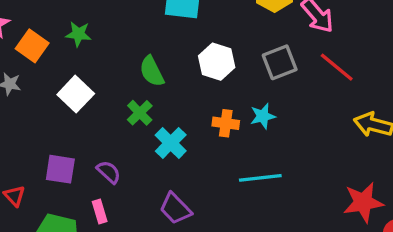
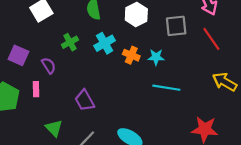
green cross: (140, 113) -> (70, 42), moved
cyan cross: (171, 143) -> (105, 43), moved
cyan line: (260, 178) -> (166, 88), moved

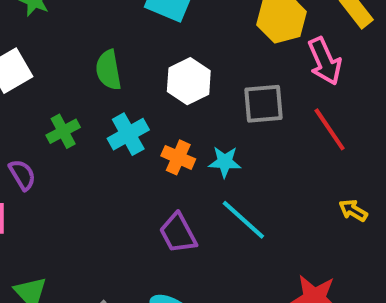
yellow arrow: (225, 82) -> (353, 210), size x0.6
cyan line: (166, 88) -> (243, 220), turned 32
purple trapezoid: (85, 100) -> (178, 233), moved

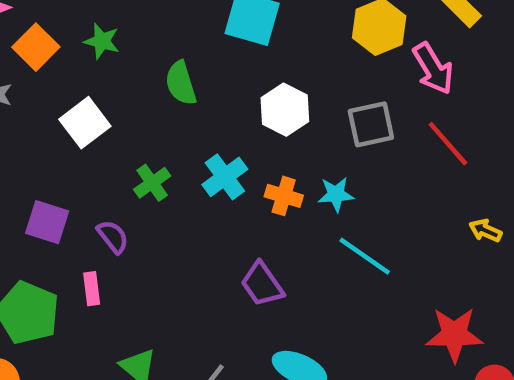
green semicircle: (108, 70) -> (181, 83), moved
purple trapezoid: (178, 233) -> (262, 284), moved

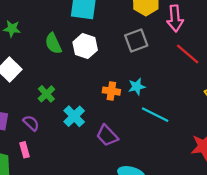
pink arrow: (433, 69) -> (175, 18), turned 35
white hexagon: (285, 110) -> (85, 46), moved
gray square: (371, 124) -> (136, 40), moved
cyan cross: (225, 177) -> (74, 116), moved

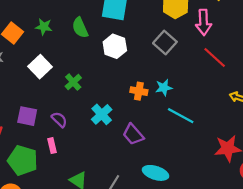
gray square: (136, 40) -> (165, 43), turned -30
green semicircle: (53, 43) -> (80, 28), moved
green cross: (46, 94) -> (73, 82), moved

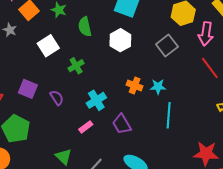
green semicircle: (80, 28) -> (85, 27), moved
cyan line: (181, 116) -> (169, 115), turned 55
pink rectangle: (52, 146) -> (86, 127), moved, turned 56

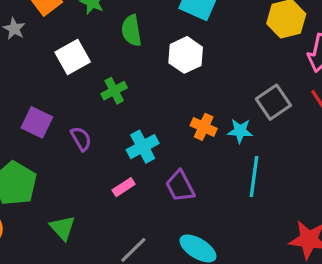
gray square: (167, 46) -> (273, 102), moved
green triangle: (64, 157) -> (63, 228), moved

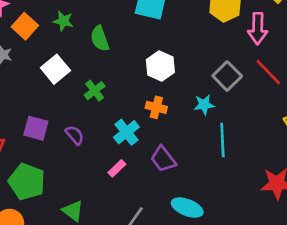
white hexagon: (186, 55) -> (160, 66), moved
orange cross: (204, 127) -> (156, 107), moved

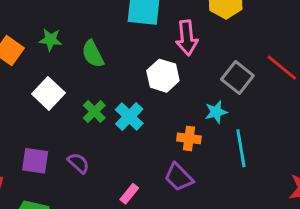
pink arrow: (258, 29) -> (187, 38), moved
orange cross: (156, 107) -> (189, 138), moved
cyan cross: (126, 132) -> (129, 117), moved

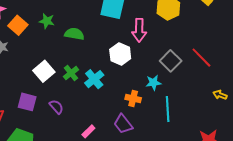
green semicircle: (93, 54) -> (74, 34), turned 120
white square: (48, 93) -> (44, 71), moved

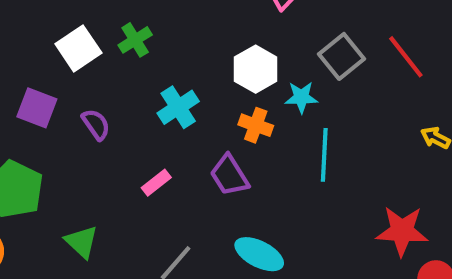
white hexagon: (120, 54) -> (256, 69), moved
green cross: (71, 73) -> (135, 40), moved
cyan cross: (94, 79) -> (178, 107), moved

